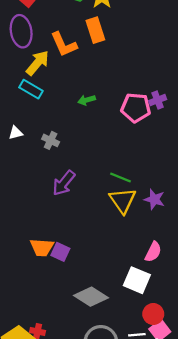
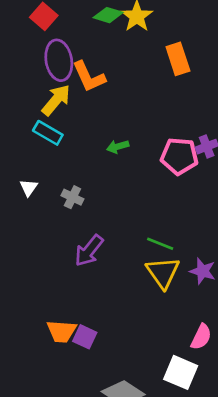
orange rectangle: (95, 30) -> (178, 59), moved
purple ellipse: (21, 31) -> (59, 60), moved
white triangle: (16, 133) -> (29, 188), turned -40

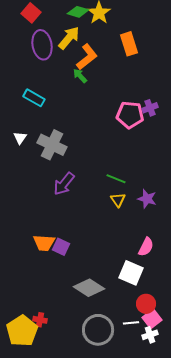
orange L-shape: (89, 77) -> (87, 57), moved, turned -104
yellow arrow: (56, 100) -> (69, 38), moved
green arrow: (118, 147) -> (80, 76), moved, turned 63
gray cross: (72, 197) -> (52, 145), size x1.8
yellow triangle: (163, 272) -> (118, 200), size x0.6

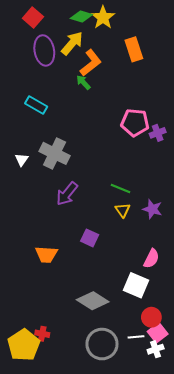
purple cross: (150, 108) -> (158, 133), moved
white triangle: (20, 138) -> (22, 160), moved
purple square: (61, 247) -> (90, 238), moved

